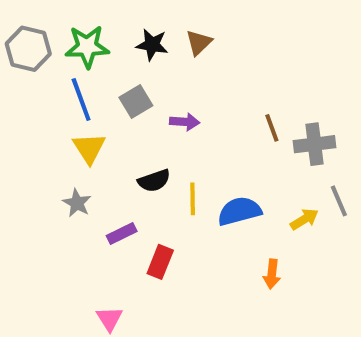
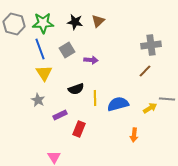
brown line: (272, 128) -> (145, 71), moved, turned 64
gray cross: (314, 144) -> (151, 45), moved
gray line: (339, 201) -> (167, 99), turned -63

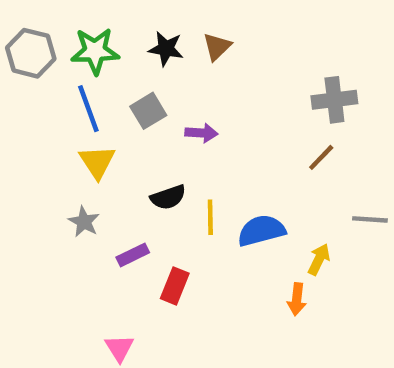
yellow arrow: (150, 108) -> (319, 259), moved, turned -32

